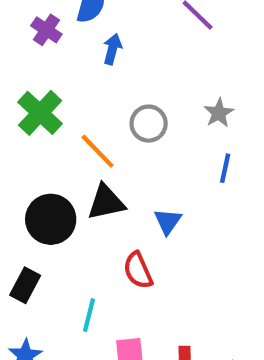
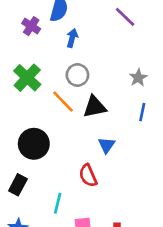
gray circle: (149, 124) -> (77, 75), moved
black triangle: (106, 202) -> (95, 107), moved

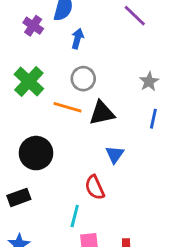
orange line: (63, 101) -> (67, 107), turned -30
black rectangle: (18, 185) -> (19, 197), turned 42
cyan line: (58, 203) -> (75, 216), moved

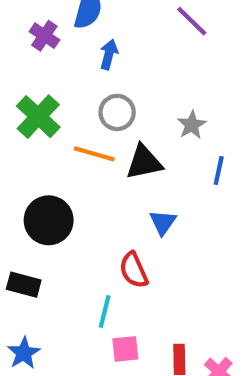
gray star: (149, 81) -> (192, 125), moved
black rectangle: (19, 197) -> (24, 285), turned 35

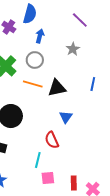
gray circle: (117, 112) -> (35, 60), moved
gray star: (192, 125) -> (73, 49), moved
blue line: (219, 171) -> (93, 84), moved

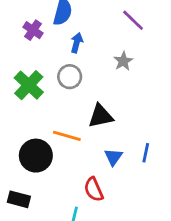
orange line: (33, 84) -> (67, 136), moved
blue line: (93, 84) -> (146, 153), moved

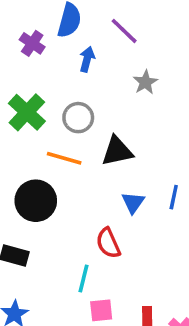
purple line: (133, 20) -> (124, 31), moved
gray circle: (70, 77) -> (78, 118), moved
orange line: (67, 136) -> (64, 158), moved

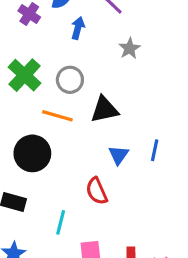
cyan line: (84, 279) -> (61, 222), moved

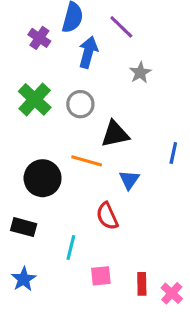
blue arrow: (78, 28) -> (88, 52), size x1.4
orange line: (57, 116) -> (87, 161), moved
blue line: (155, 150) -> (173, 153), moved

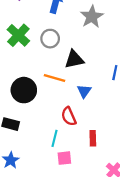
gray star: (140, 73) -> (92, 17), size x1.5
cyan line: (71, 248) -> (54, 138), moved
red rectangle: (142, 284) -> (93, 138), moved

